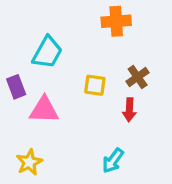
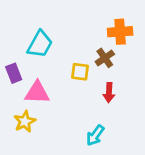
orange cross: (116, 21) -> (120, 32), moved
brown cross: (138, 77) -> (105, 58), moved
yellow star: (29, 162) -> (25, 122), moved

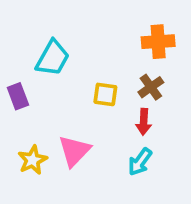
brown cross: (105, 58) -> (151, 87), moved
pink triangle: (37, 92) -> (74, 151), moved, turned -48
cyan arrow: (95, 135) -> (140, 162), moved

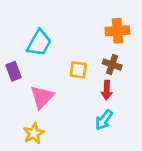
brown cross: (151, 87) -> (112, 64), turned -36
pink triangle: (74, 151) -> (42, 97), moved
yellow star: (33, 160) -> (34, 133), moved

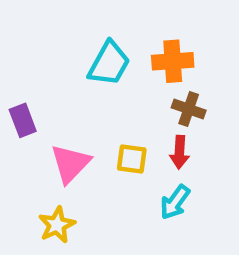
orange cross: (117, 31) -> (173, 61), moved
cyan trapezoid: (39, 43) -> (109, 64), moved
yellow square: (78, 70) -> (132, 159), moved

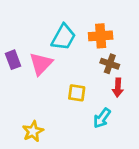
purple rectangle: (23, 120) -> (13, 60), moved
red arrow: (180, 152) -> (118, 88), moved
pink triangle: (70, 164) -> (41, 64), moved

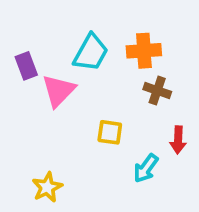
purple rectangle: (13, 60) -> (26, 66), moved
red arrow: (118, 88) -> (178, 140), moved

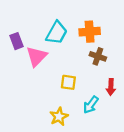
yellow star: (47, 187) -> (59, 117), moved

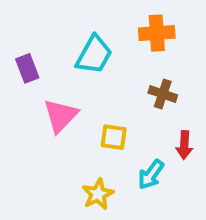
orange cross: (90, 32) -> (157, 33), moved
pink triangle: (37, 56) -> (61, 116), moved

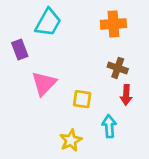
cyan trapezoid: (94, 55) -> (48, 22), moved
red arrow: (184, 145) -> (126, 95), moved
cyan arrow: (151, 175) -> (109, 126), turned 140

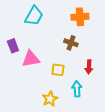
purple rectangle: (20, 49) -> (13, 46), moved
brown cross: (118, 68) -> (71, 43), moved
pink triangle: (44, 84) -> (31, 59), turned 36

